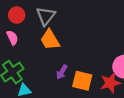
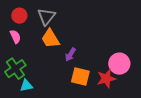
purple arrow: (62, 72) -> (70, 55), moved

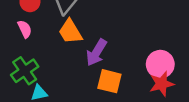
purple arrow: (70, 55) -> (96, 53), size x1.5
red star: (106, 79) -> (162, 84), moved

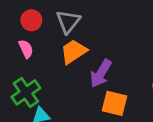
orange trapezoid: (70, 32) -> (74, 52), turned 88

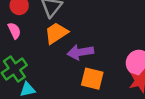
purple arrow: (101, 73) -> (80, 52), turned 50

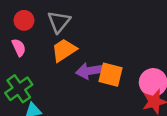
orange square: (92, 79) -> (111, 75), moved

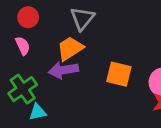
gray triangle: (59, 22) -> (82, 19), moved
purple arrow: (90, 71) -> (63, 70), moved

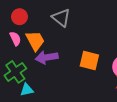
gray triangle: (82, 19) -> (61, 18), turned -30
orange trapezoid: (70, 48) -> (35, 41), moved, turned 95

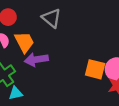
orange square: (89, 61) -> (95, 69), moved

